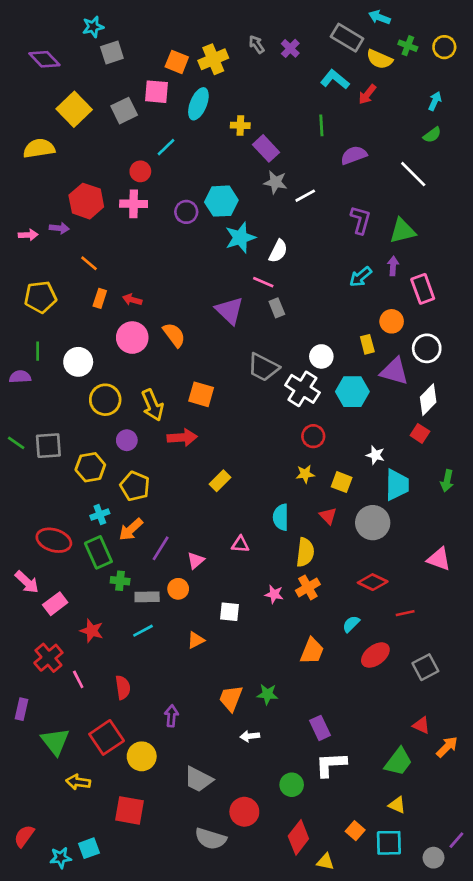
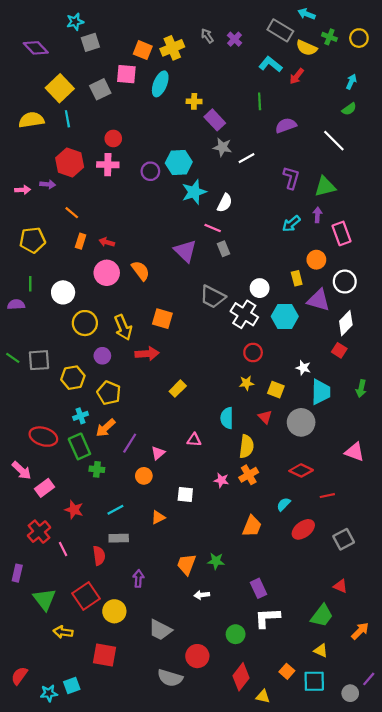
cyan line: (166, 147) -> (67, 119), moved, turned -56
gray rectangle: (147, 597) -> (119, 538), moved
orange arrow: (447, 747) -> (360, 631), moved

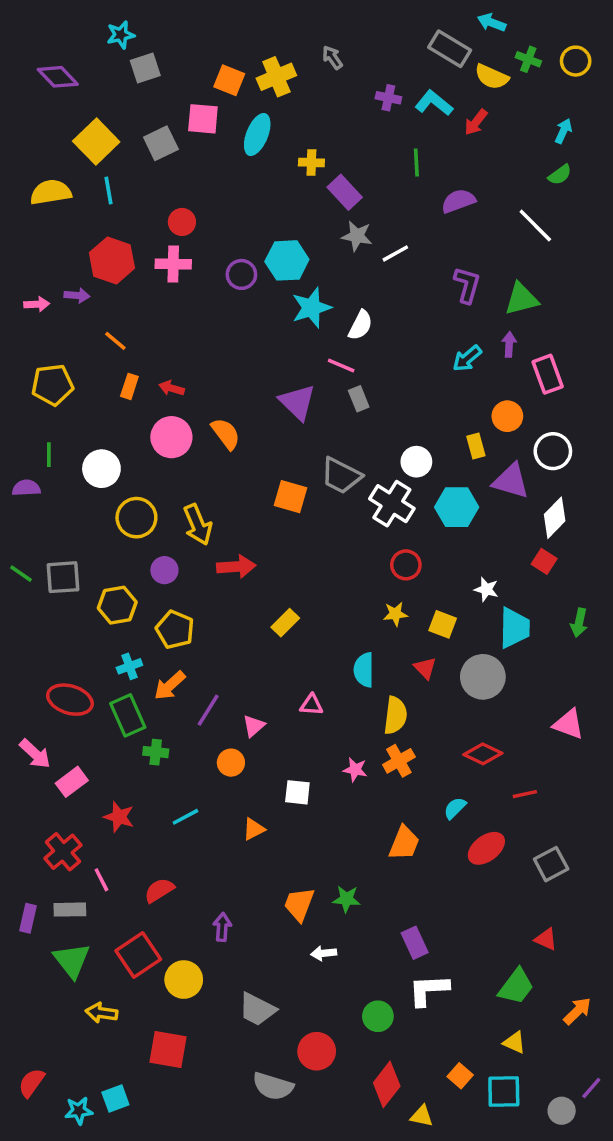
purple cross: (234, 39) -> (388, 98), moved, turned -32
orange square: (162, 319) -> (290, 497), moved
gray rectangle: (119, 538) -> (70, 910), moved
red semicircle: (99, 556) -> (159, 890), turned -114

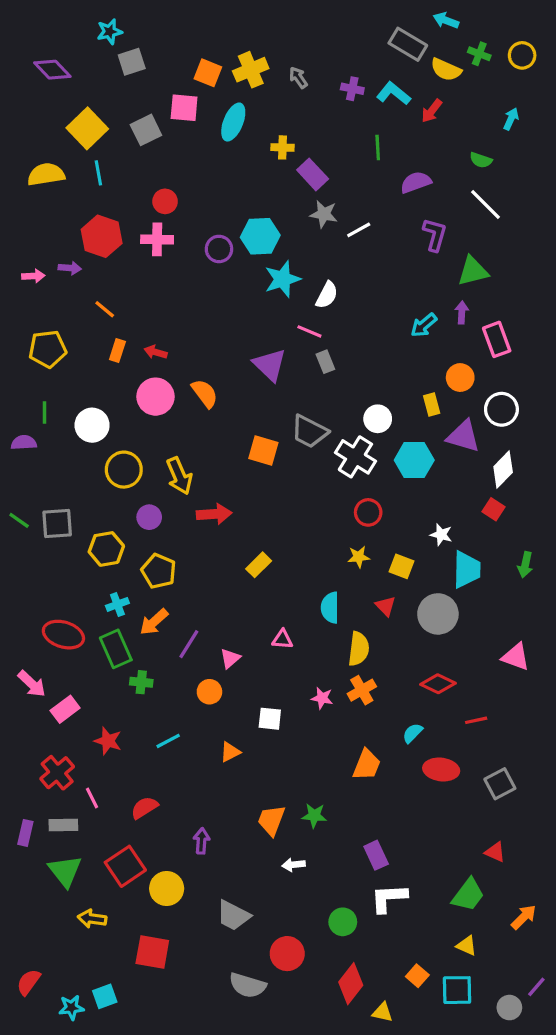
gray arrow: (332, 58) -> (298, 78), moved
green semicircle: (560, 175) -> (481, 160), moved, turned 55
purple L-shape: (467, 285) -> (435, 235), moved
red ellipse: (486, 848) -> (441, 769), turned 44

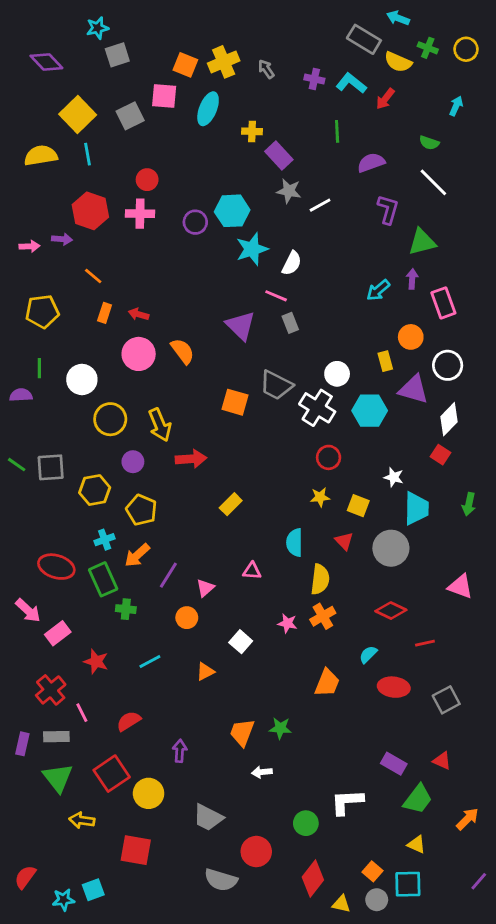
white square: (270, 719) -> (241, 642), turned 35
purple rectangle: (376, 855) -> (394, 764), moved, turned -35
gray circle: (509, 1008) -> (377, 900), moved

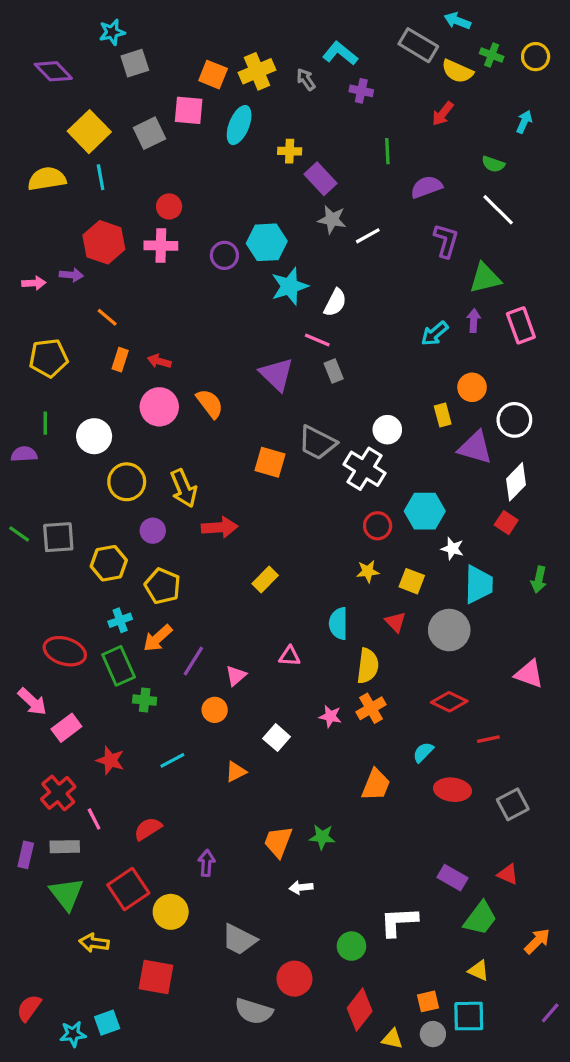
cyan L-shape: (351, 83) -> (340, 53), moved
pink rectangle: (443, 303) -> (521, 325), moved
cyan hexagon: (370, 411) -> (425, 511), moved
orange square: (372, 871) -> (428, 1001), turned 36

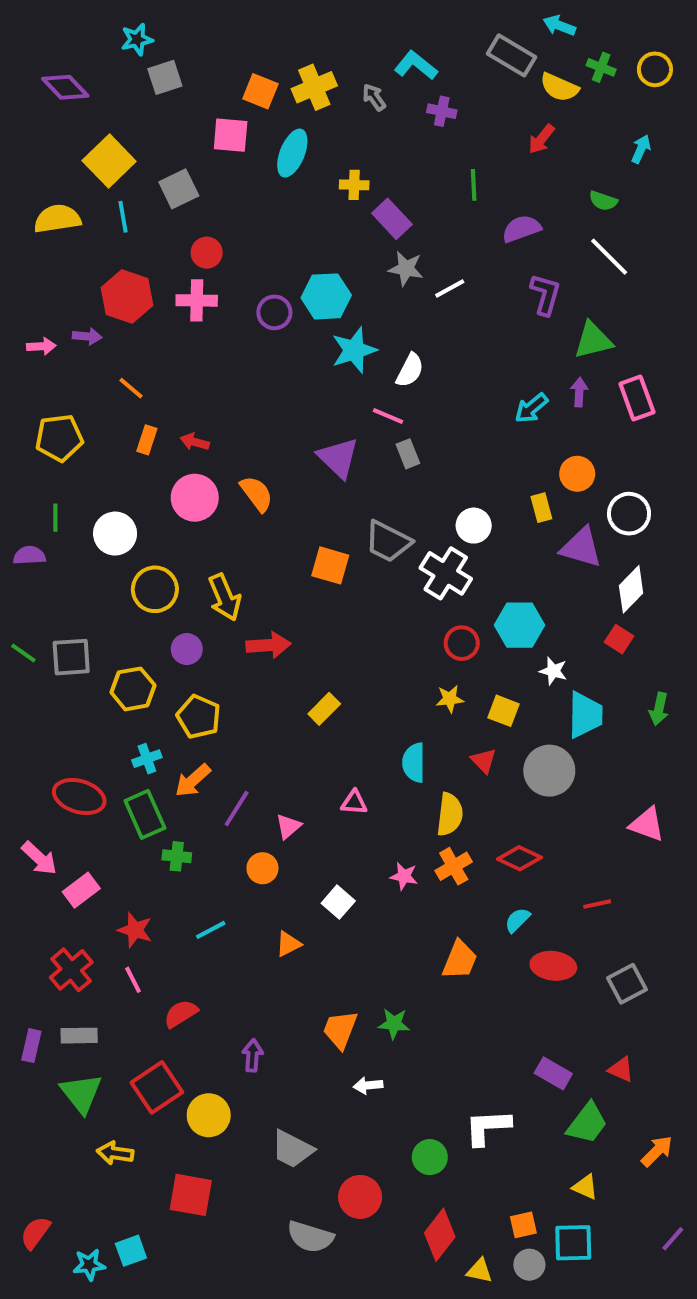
gray square: (149, 133) -> (179, 189), moved
red diamond: (449, 702) -> (519, 858), moved
pink line: (94, 819) -> (133, 980), moved

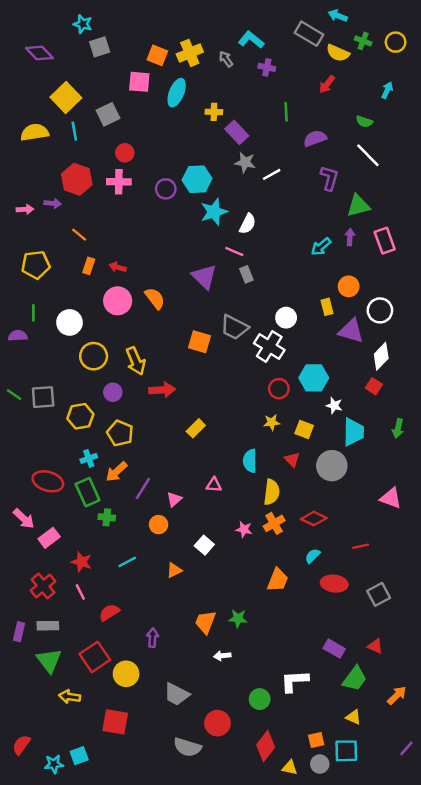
cyan star: (137, 39) -> (83, 24), turned 30

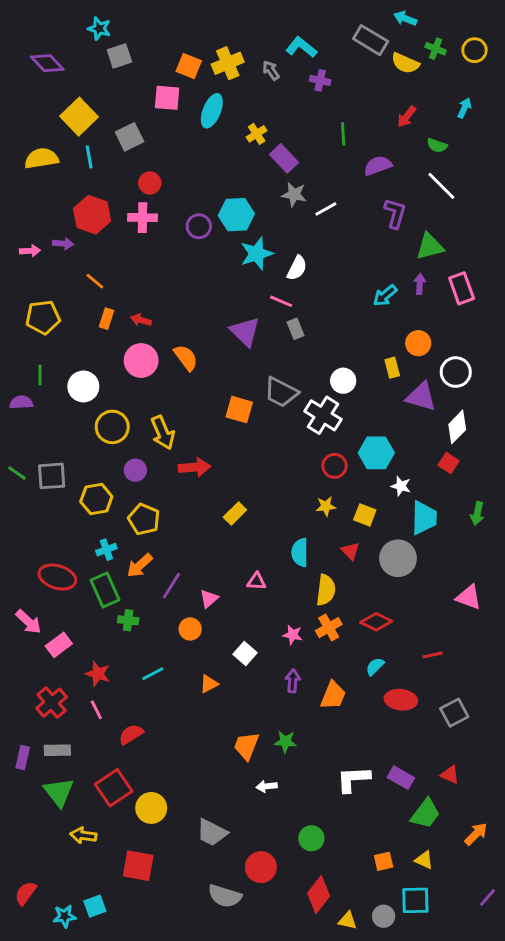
red arrow: (327, 84) -> (407, 117), moved
yellow cross: (214, 112) -> (257, 134), turned -35
purple arrow: (153, 638) -> (293, 681), moved
white L-shape: (294, 681) -> (353, 779), moved
orange square: (316, 740) -> (384, 861), moved

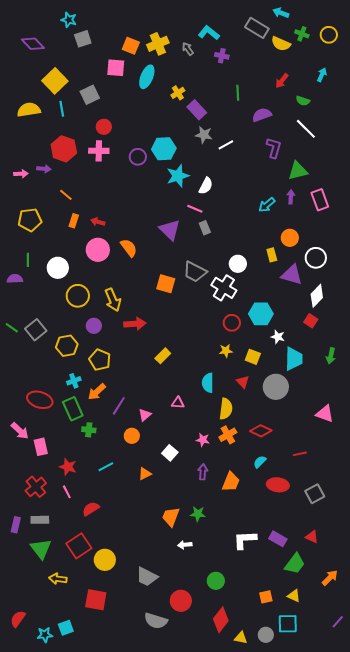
gray square: (52, 476) -> (36, 330), turned -35
pink rectangle: (59, 645) -> (41, 447), turned -66

